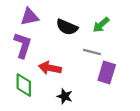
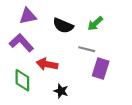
purple L-shape: (23, 45) -> (21, 43), turned -60

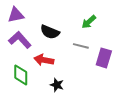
purple triangle: (28, 16) -> (16, 15), moved
black semicircle: (63, 26) -> (50, 32), moved
purple rectangle: (101, 68) -> (104, 58), moved

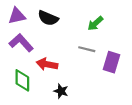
black semicircle: (50, 32) -> (48, 18), moved

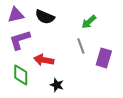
purple L-shape: (21, 43) -> (20, 40), turned -65
gray line: (87, 49) -> (81, 46), turned 56

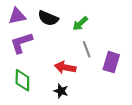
green arrow: (89, 22) -> (80, 24), moved
red arrow: (44, 60) -> (65, 67), moved

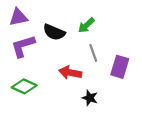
black semicircle: (48, 18) -> (54, 32), moved
green diamond: (22, 80) -> (24, 86), turned -65
black star: (61, 91) -> (90, 98), moved

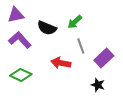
purple L-shape: (23, 46) -> (20, 40), turned 65
purple rectangle: (120, 67) -> (104, 58), turned 30
black star: (90, 98) -> (98, 85), moved

